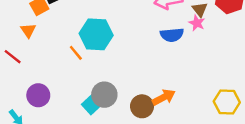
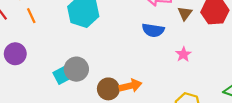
pink star: (197, 23) -> (183, 54), moved
orange line: (76, 53) -> (31, 16), moved

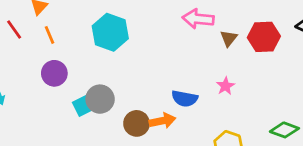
blue semicircle: (153, 30) -> (185, 99), moved
purple circle: (15, 54) -> (54, 73), moved

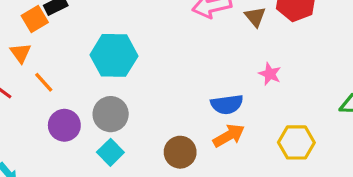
gray circle: (100, 99) -> (111, 114), moved
orange arrow: (162, 121) -> (229, 136), moved

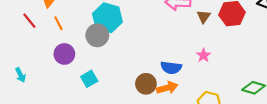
gray circle: (111, 114) -> (97, 35), moved
brown circle: (180, 152) -> (146, 84), moved

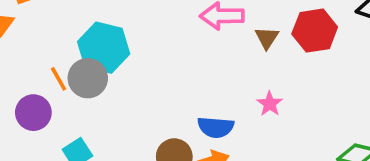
orange line: (58, 23) -> (59, 79), moved

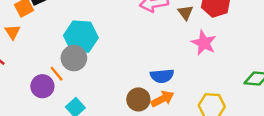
orange line: (59, 79) -> (57, 74), moved
pink star: (270, 104) -> (204, 43), moved, size x1.5

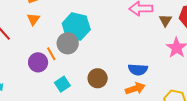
orange triangle: (13, 32) -> (33, 19), moved
brown circle: (138, 99) -> (98, 78), moved

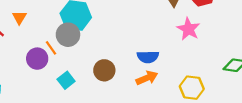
orange triangle: (33, 19) -> (19, 17), moved

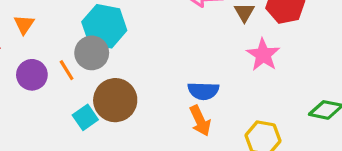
purple circle: (37, 59) -> (32, 75), moved
brown circle: (104, 70) -> (115, 100), moved, size x1.4
orange arrow: (147, 78) -> (200, 121), turned 85

